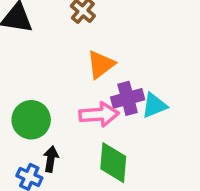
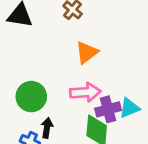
purple cross: (128, 98) -> (108, 109), moved
cyan triangle: (154, 105) -> (129, 108), moved

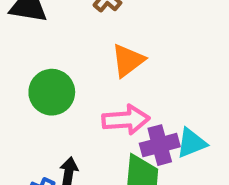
green circle: (31, 97) -> (52, 92), moved

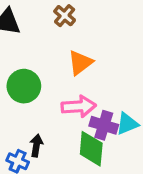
purple cross: (160, 145) -> (104, 125), turned 32

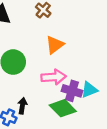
green diamond: (91, 149) -> (63, 108), turned -50

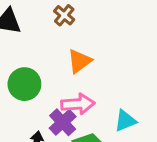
purple cross: (72, 91) -> (63, 122), moved, turned 30

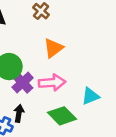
purple cross: (63, 122) -> (23, 83), moved

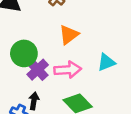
cyan triangle: (90, 96) -> (106, 62), moved

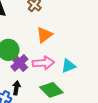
cyan triangle: (106, 62) -> (68, 66), moved

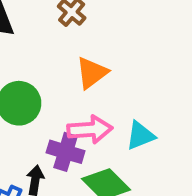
purple cross: (19, 63) -> (66, 152), moved, turned -30

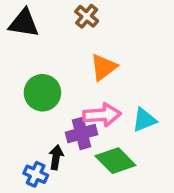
purple cross: (66, 152) -> (82, 133), turned -32

